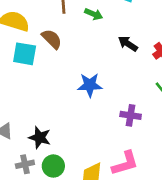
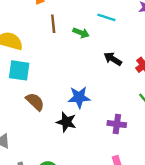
brown semicircle: (52, 39) -> (35, 102), moved
black star: (40, 137) -> (66, 122), moved

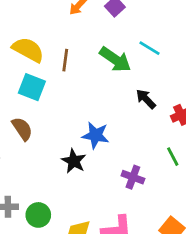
brown line: (53, 24) -> (65, 60), moved
green arrow: (81, 33) -> (115, 59), size x1.6
brown semicircle: (35, 102) -> (22, 129), moved

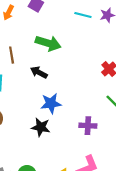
cyan line: (150, 48) -> (83, 15), moved
black arrow: (146, 99) -> (39, 72), moved

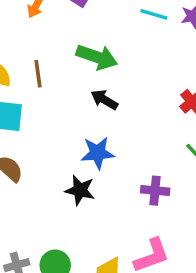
black arrow: (39, 72) -> (104, 100), moved

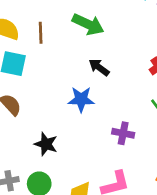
black arrow: (104, 100) -> (99, 67), moved
black star: (80, 190) -> (46, 144), moved

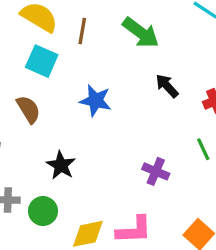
black arrow: (99, 67) -> (167, 86), moved
blue star: (81, 99) -> (96, 101), moved

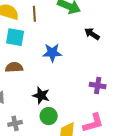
brown semicircle: (28, 109) -> (14, 67), turned -48
green circle: (43, 211) -> (49, 116), moved

